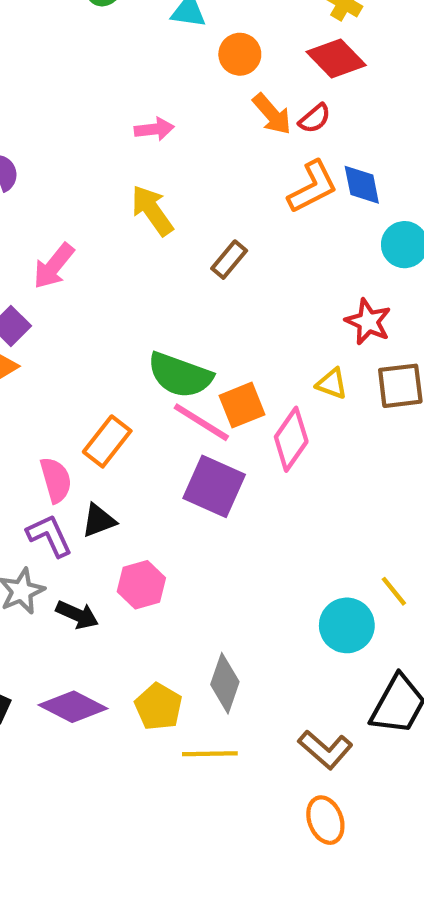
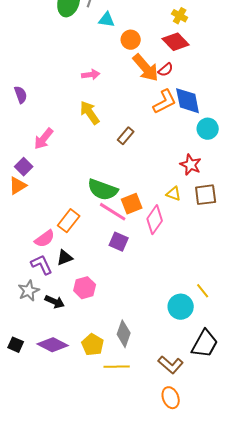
orange arrow: (272, 114) -> (146, 68), size x1.4
blue diamond: (362, 185) -> (188, 101), size x1.4
pink semicircle: (56, 480) -> (45, 239), turned 70
purple square: (214, 486) -> (119, 242), size x0.7

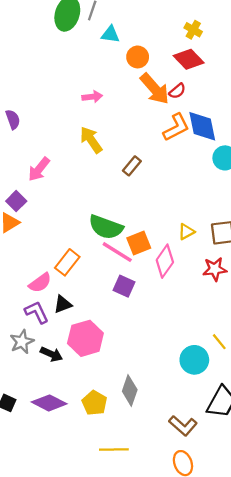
red star: (191, 165) -> (215, 269), moved, turned -30
yellow triangle: (174, 194) -> (186, 232), turned -49
pink hexagon: (85, 288) -> (85, 338), size x1.4
yellow line: (117, 367) -> (114, 449), moved

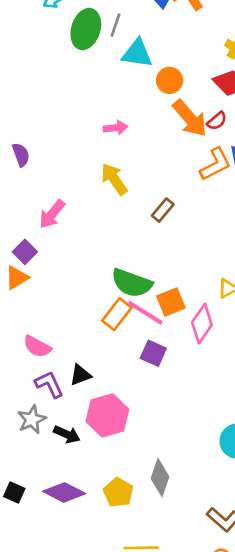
cyan triangle: (110, 34) -> (137, 53), size x1.4
orange rectangle: (67, 262) -> (117, 314), moved
pink semicircle: (40, 283) -> (37, 347), moved, turned 65

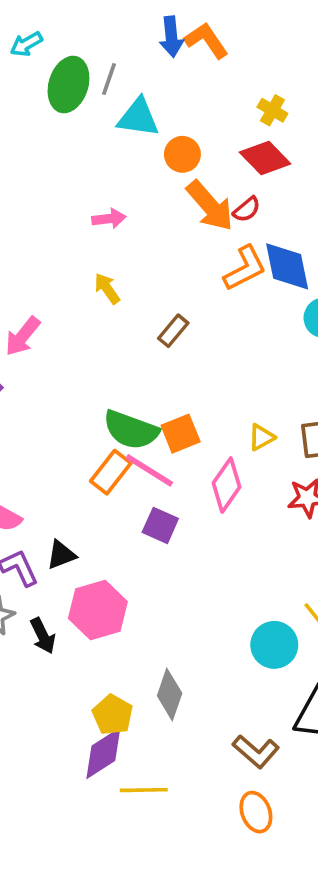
yellow arrow: (114, 179) -> (107, 288), size x0.7
orange square: (171, 302) -> (181, 434), moved
black arrow: (67, 434) -> (43, 636), turned 40
purple diamond: (64, 492) -> (103, 753), moved, turned -60

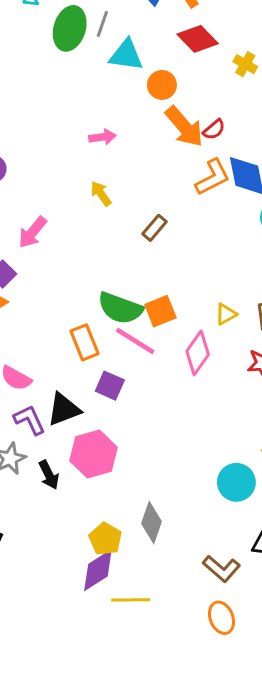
yellow cross: (272, 110) -> (245, 64), moved
red diamond: (265, 158) -> (198, 39), moved
orange rectangle: (111, 472) -> (85, 342), moved, turned -60
purple square: (160, 525) -> (110, 386), moved
black triangle: (61, 555) -> (64, 409), size x1.4

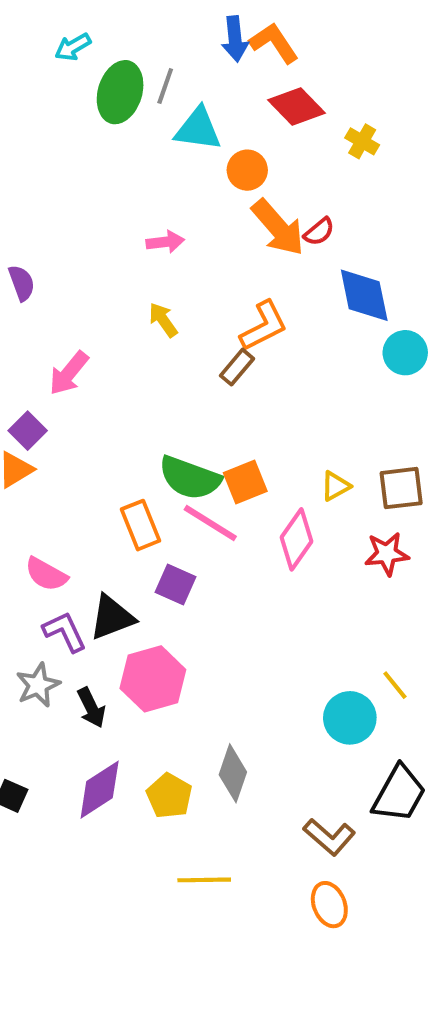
orange L-shape: (213, 177) -> (264, 326), moved
purple diamond: (98, 570) -> (100, 790), moved

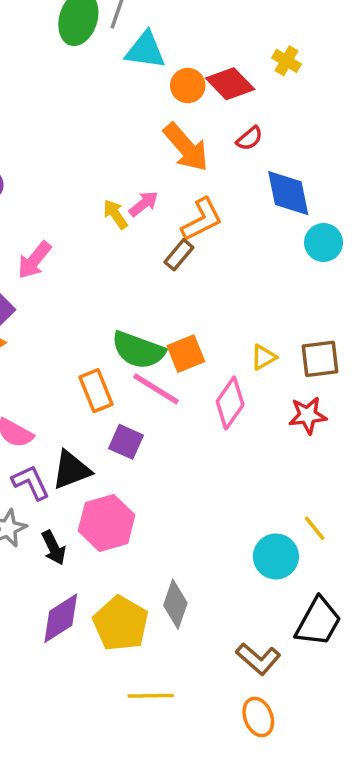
red diamond: (296, 106) -> (230, 84), moved
orange arrow: (278, 228) -> (186, 147), moved
pink arrow: (165, 242) -> (144, 204), moved, turned -32
yellow pentagon: (169, 796) -> (121, 624), size x1.4

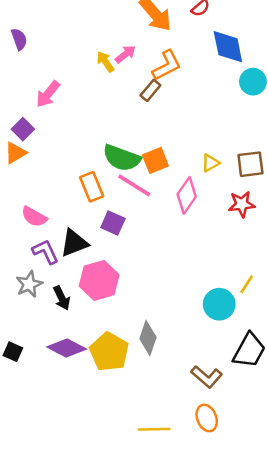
yellow line: (315, 528) -> (247, 284), turned 72
purple diamond: (61, 618) -> (67, 348), turned 60
yellow line: (151, 696) -> (154, 429), moved

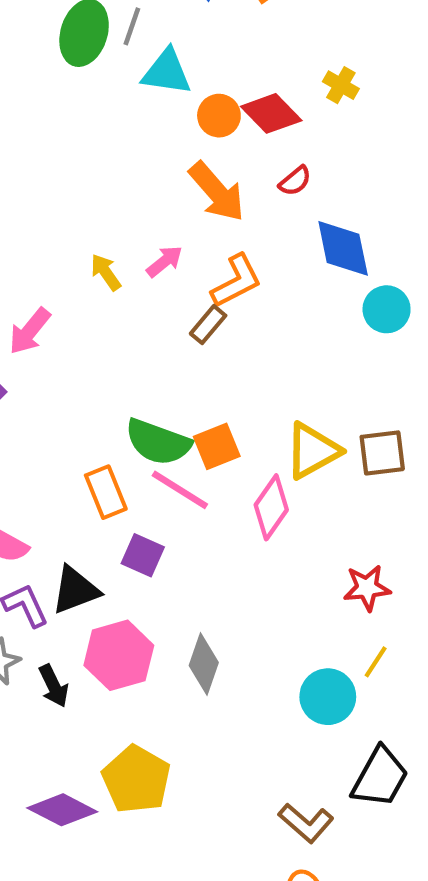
yellow arrow: (105, 62) -> (106, 272), moved
yellow triangle: (210, 163) -> (313, 451), size x1.8
red star: (242, 204) -> (367, 588), moved
gray diamond: (148, 338) -> (204, 664), moved
purple diamond: (67, 348) -> (62, 810), moved

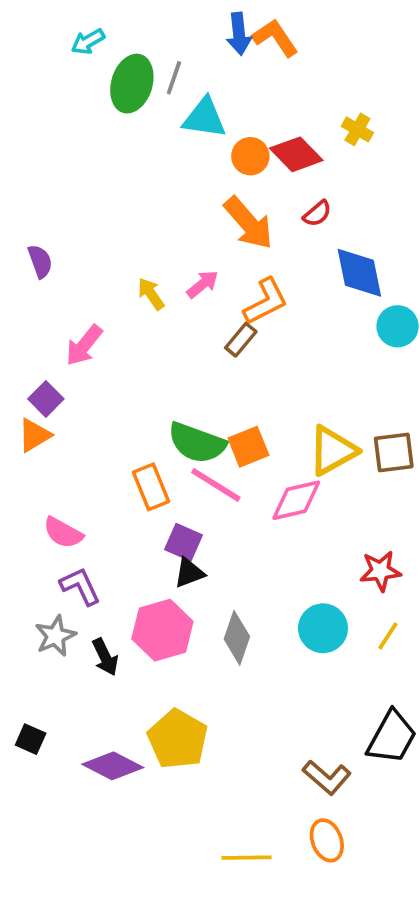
pink diamond: (271, 507) -> (296, 500), turned 42
black triangle: (75, 590) -> (189, 573), moved, size x0.7
cyan circle: (328, 697) -> (323, 628), moved

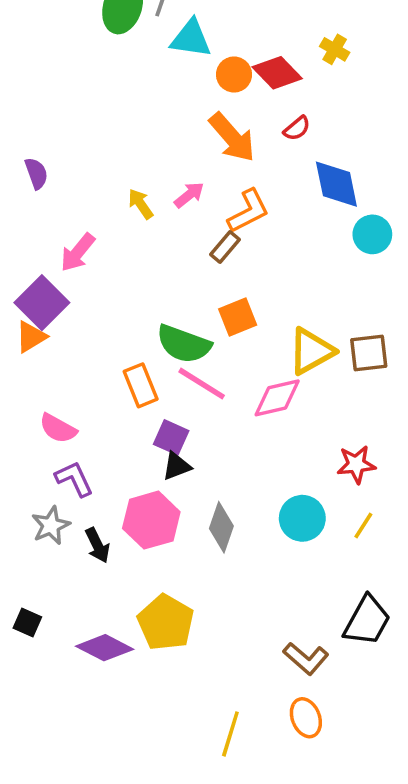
purple square: (46, 399) -> (42, 303), size x1.6
orange square: (248, 447) -> (238, 317), moved
yellow line: (247, 858) -> (230, 734), turned -72

